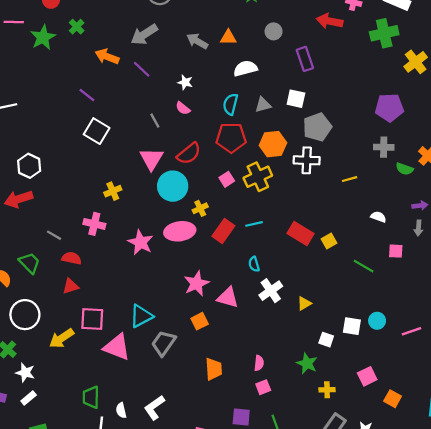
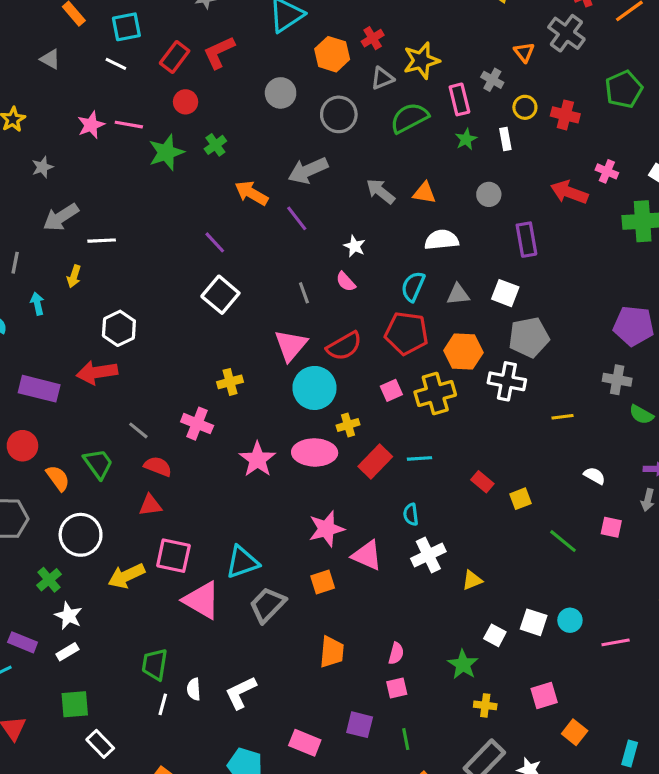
red rectangle: (301, 233) -> (482, 482), size x0.6

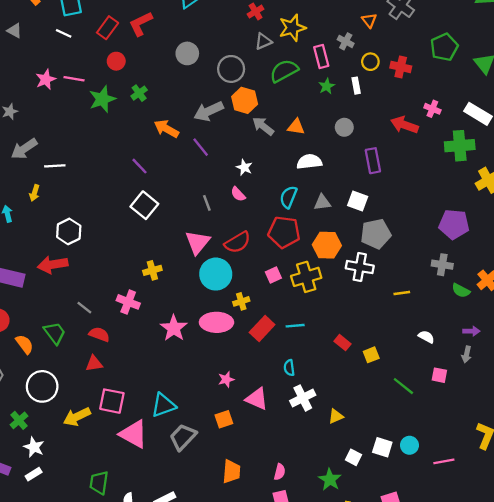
orange hexagon: (332, 54) -> (245, 100), moved
pink star: (326, 529) -> (226, 379), size x0.6

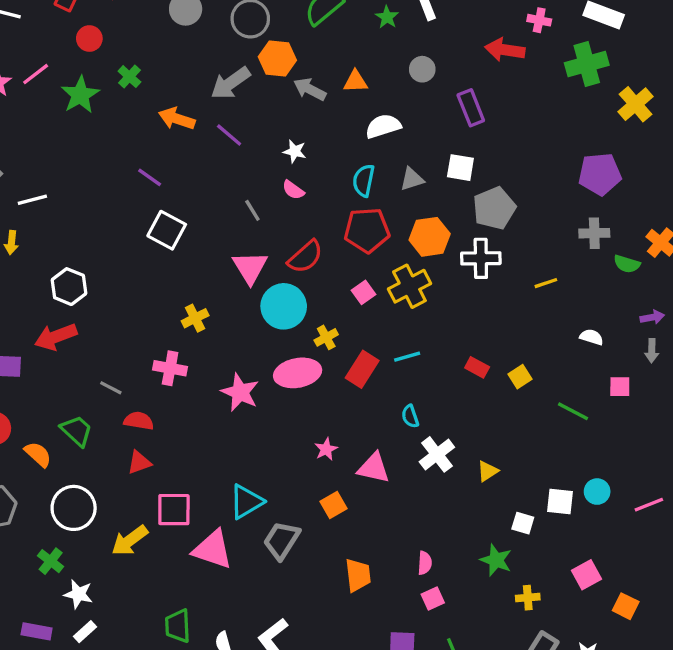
pink line: (74, 79) -> (36, 74), turned -36

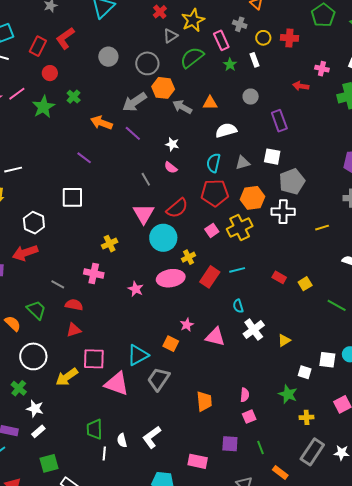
red arrow: (505, 50) -> (301, 86), size x0.7
white square: (167, 230) -> (72, 197), moved, turned -30
pink star: (240, 392) -> (136, 289), size x0.7
orange square: (334, 505) -> (171, 344), moved, turned -35

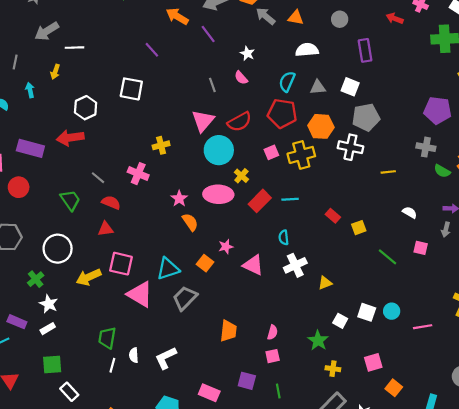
yellow cross: (189, 257) -> (241, 176), turned -32
orange semicircle: (13, 324) -> (190, 222), moved

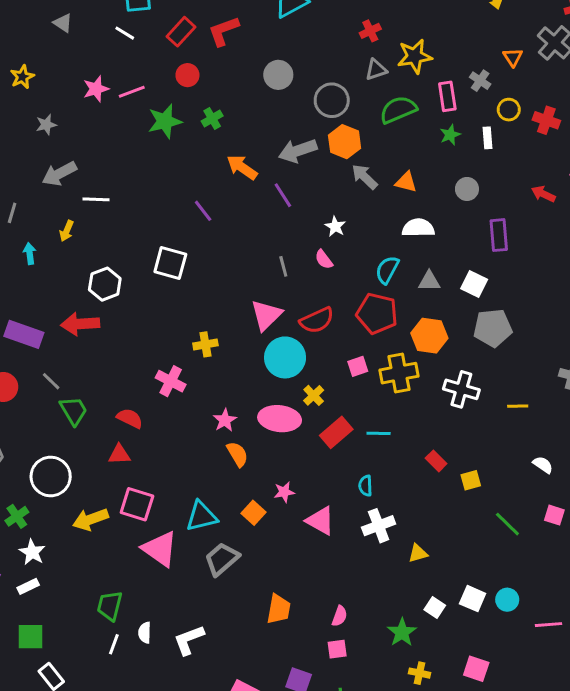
white cross: (350, 147) -> (461, 389), moved
gray line: (98, 178) -> (51, 381), moved
pink square: (373, 362) -> (476, 669), turned 30

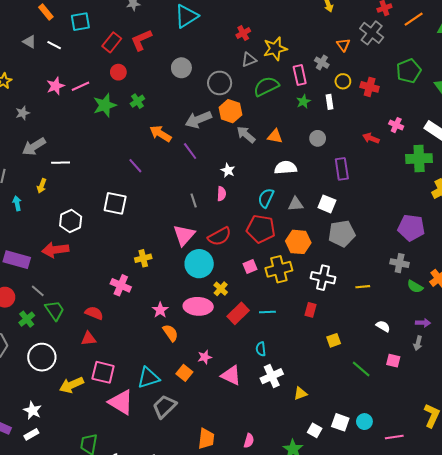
white line: (125, 33) -> (54, 45), moved
pink semicircle: (324, 259) -> (221, 194), turned -136
red rectangle: (436, 461) -> (310, 310), moved, turned 64
green cross: (17, 516) -> (27, 319), moved

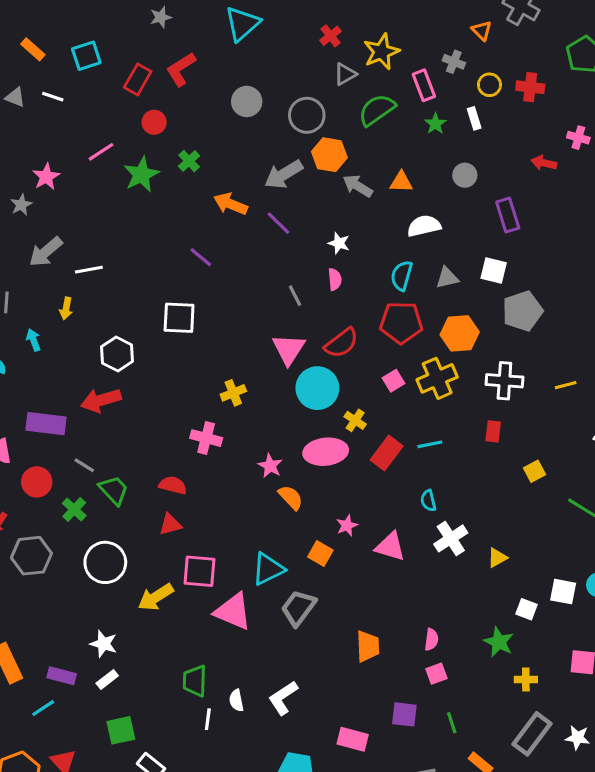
pink star: (55, 86) -> (46, 177), moved

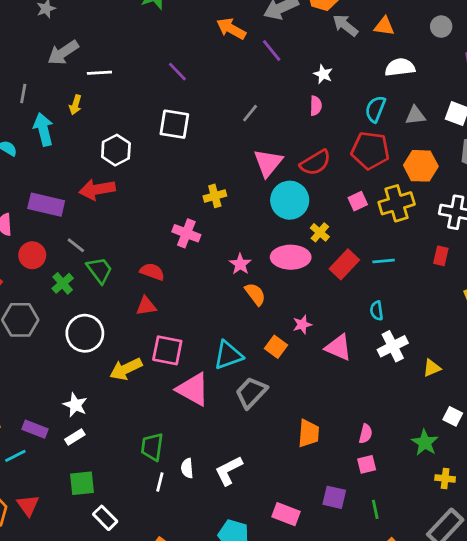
purple line: (201, 257) -> (177, 72), moved
gray line: (295, 296) -> (250, 113), moved, turned 60
cyan arrow: (33, 340) -> (43, 129), size x1.6

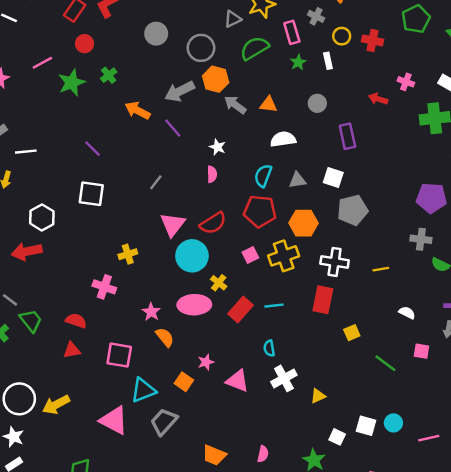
red rectangle: (441, 256) -> (323, 300), size x1.6
white circle: (85, 333) -> (19, 399), moved
pink square: (167, 350) -> (119, 355), moved
orange trapezoid: (309, 433) -> (214, 455), turned 110

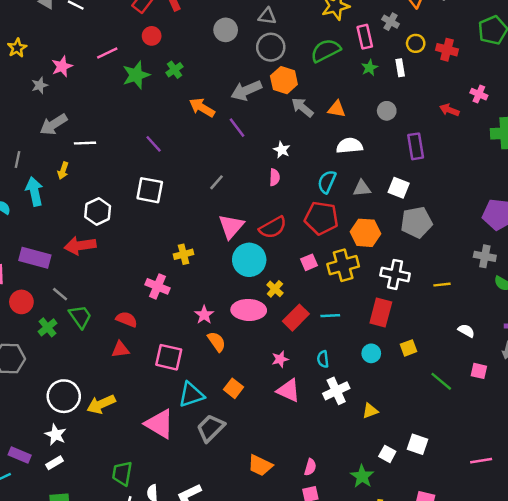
gray triangle: (233, 19) -> (267, 16), moved, turned 30
pink star: (206, 362) -> (280, 359), moved
cyan circle: (393, 423) -> (371, 353), moved

